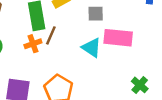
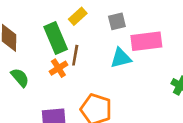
cyan triangle: (91, 48) -> (121, 58), turned -35

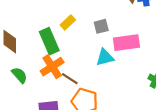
brown line: (75, 55) -> (70, 79), moved, turned -66
orange cross: (58, 68) -> (52, 67), size x1.5

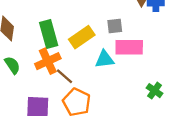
yellow rectangle: (68, 22) -> (82, 37), moved, size x1.5
gray square: (101, 26) -> (115, 26), moved

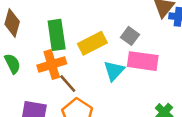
gray square: (115, 26) -> (130, 36), turned 35
cyan triangle: (104, 59) -> (114, 71), turned -48

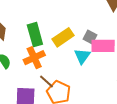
gray square: (130, 36) -> (90, 37), moved
brown line: (68, 84) -> (46, 81), moved

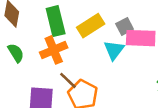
gray square: (90, 37) -> (125, 26), turned 32

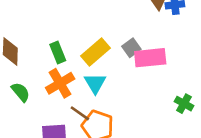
green rectangle: (56, 21) -> (58, 53), size x0.7
cyan triangle: (114, 50) -> (95, 83), moved

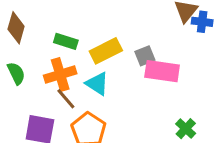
green rectangle: (58, 53) -> (66, 41), turned -65
cyan triangle: (95, 83) -> (97, 84), turned -40
brown line: (80, 113) -> (66, 99), moved

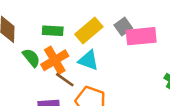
green semicircle: (16, 73) -> (31, 58), moved

